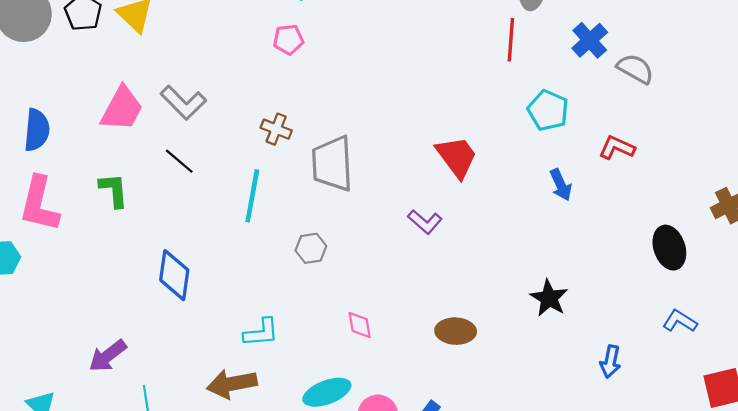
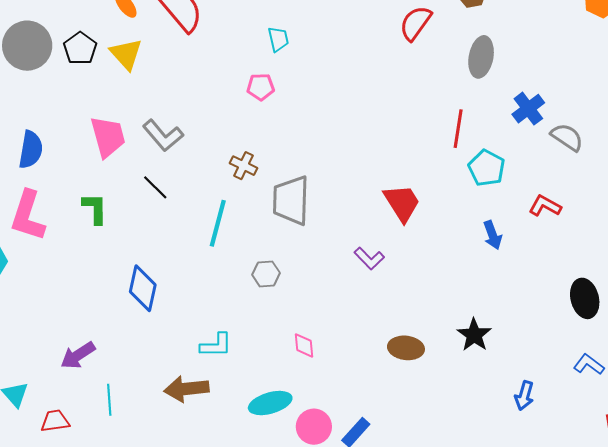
red line: (511, 40) -> (458, 129), moved
pink trapezoid: (122, 109) -> (108, 137), turned -48
brown ellipse: (456, 331) -> (406, 348), moved

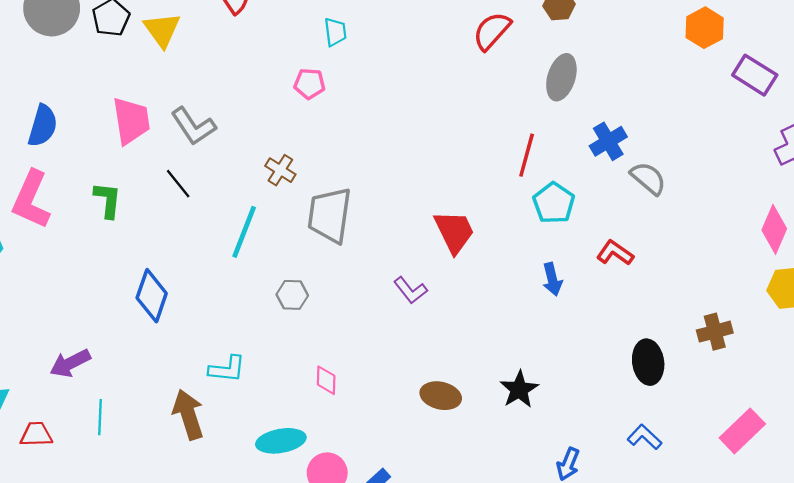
brown arrow: (186, 389) -> (188, 414), turned 72

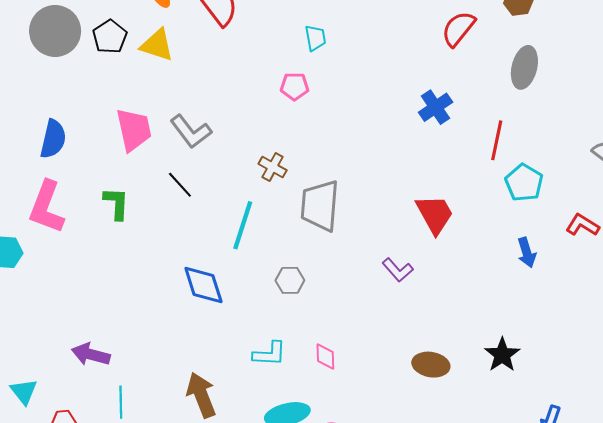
yellow triangle: (162, 30) -> (157, 45), turned -33
blue cross: (608, 141) -> (436, 107), moved
blue diamond: (152, 296) -> (203, 285), moved, turned -33
purple arrow: (70, 363) -> (91, 354), turned 45
cyan L-shape: (227, 369) -> (270, 354), moved

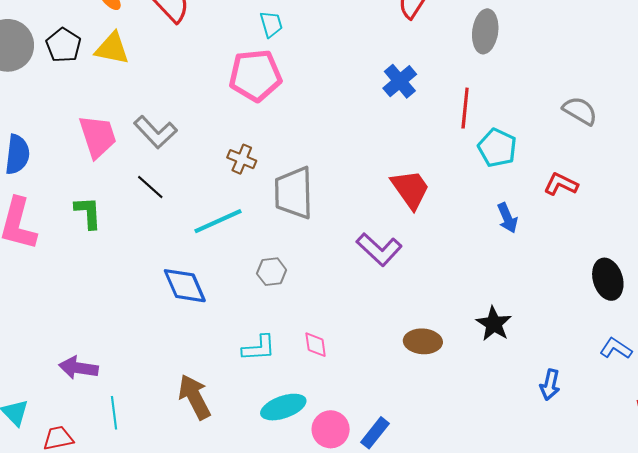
pink pentagon: (295, 86) -> (255, 75), size x1.8
cyan line: (243, 225) -> (218, 221), turned 54
purple L-shape: (398, 270) -> (379, 249), size x1.4

